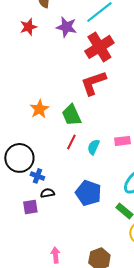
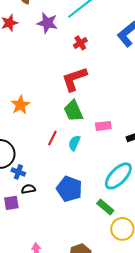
red cross: (99, 47) -> (80, 43), size x0.5
green trapezoid: (71, 115) -> (73, 111), moved
pink rectangle: (122, 141) -> (103, 126), moved

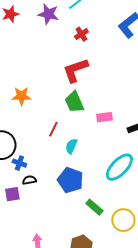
orange star: (20, 105) -> (21, 96), turned 30
cyan semicircle: (74, 143) -> (71, 146), moved
green rectangle: (105, 207) -> (94, 207), moved

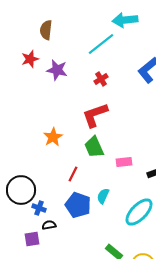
purple star: (48, 14) -> (57, 70), moved
orange star: (21, 96) -> (53, 137), moved, turned -30
cyan semicircle: (71, 146) -> (103, 196), moved
blue pentagon: (70, 180) -> (78, 205), moved

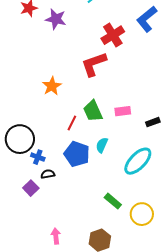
red cross: (101, 79) -> (113, 35), moved, size x1.6
green trapezoid: (94, 147) -> (93, 111), moved
purple square: (32, 239) -> (31, 188), turned -35

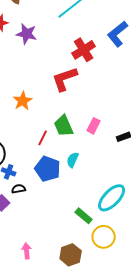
pink rectangle: (123, 111) -> (94, 126), turned -56
cyan ellipse: (138, 161) -> (112, 198), moved
yellow circle: (142, 214) -> (104, 237), moved

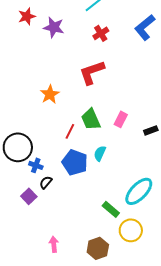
red cross: (84, 50) -> (101, 33), moved, size x0.7
black semicircle: (19, 189) -> (46, 182), turned -40

